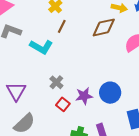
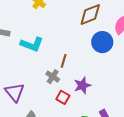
brown line: (62, 26) -> (64, 61), moved
blue circle: (110, 93) -> (102, 42), moved

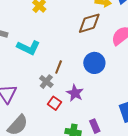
blue circle: (102, 42) -> (94, 63), moved
purple star: (82, 85) -> (75, 93), turned -30

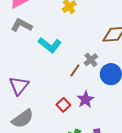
gray cross: (46, 82) -> (91, 60), moved

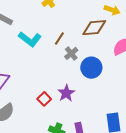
brown line: (75, 70) -> (59, 39), moved

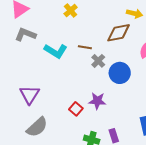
brown line: (59, 39) -> (85, 47), turned 72
purple star: (66, 93) -> (97, 101), turned -30

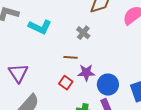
brown line: (85, 47) -> (71, 57), moved
blue circle: (120, 73) -> (108, 85), moved

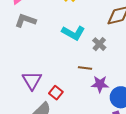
cyan L-shape: (40, 27) -> (73, 33), moved
red square: (66, 83) -> (56, 93), moved

